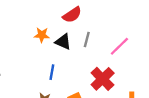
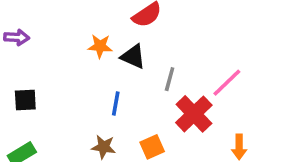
gray line: (87, 39) -> (170, 79), moved
pink line: (119, 46) -> (227, 83), moved

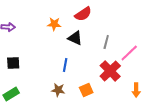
orange star: (100, 46) -> (54, 24), moved
gray line: (170, 79) -> (106, 42), moved

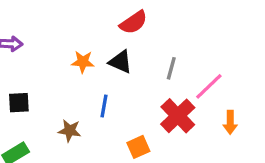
orange star: (54, 24) -> (83, 62), moved
brown star: (58, 90) -> (70, 131), moved
orange arrow: (136, 90) -> (230, 122), moved

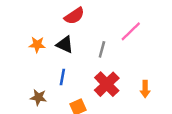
pink line: (209, 86) -> (131, 31), moved
blue line: (104, 106) -> (62, 77), moved
brown star: (70, 131) -> (38, 97), moved

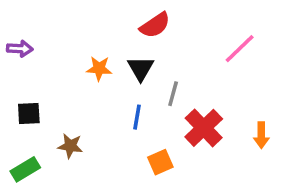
black triangle: (65, 45) -> (141, 68), turned 36
gray line: (102, 49) -> (173, 94), moved
brown star: (38, 97) -> (70, 146), moved

